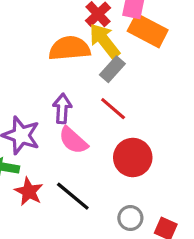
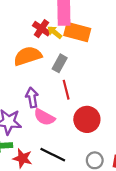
yellow arrow: (104, 41) -> (55, 32), moved, size x0.6
red line: (113, 109) -> (66, 90), turned 48

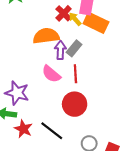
purple arrow: (32, 97) -> (60, 50), moved
pink semicircle: (44, 117) -> (51, 74), moved
red circle: (87, 119) -> (75, 104), moved

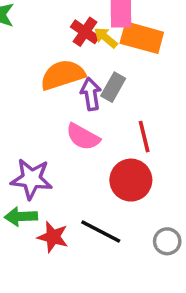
red line: (75, 74) -> (144, 137), moved

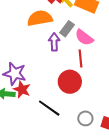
purple arrow: (91, 94) -> (54, 42), moved
pink semicircle: (83, 137) -> (84, 37), moved
red star: (53, 237) -> (22, 89), moved

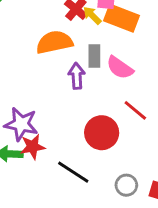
gray rectangle: (67, 29) -> (94, 56), turned -35
red line: (80, 59) -> (135, 110), moved, turned -42
red star: (22, 89) -> (33, 147), turned -30

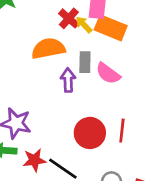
red line: (135, 110) -> (122, 131), moved, turned 55
red star: (33, 147) -> (34, 160), moved

